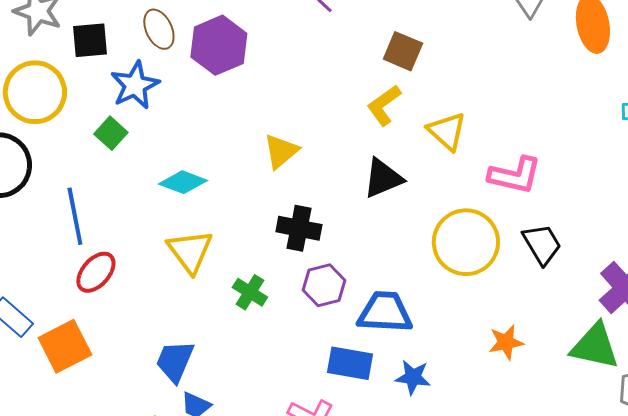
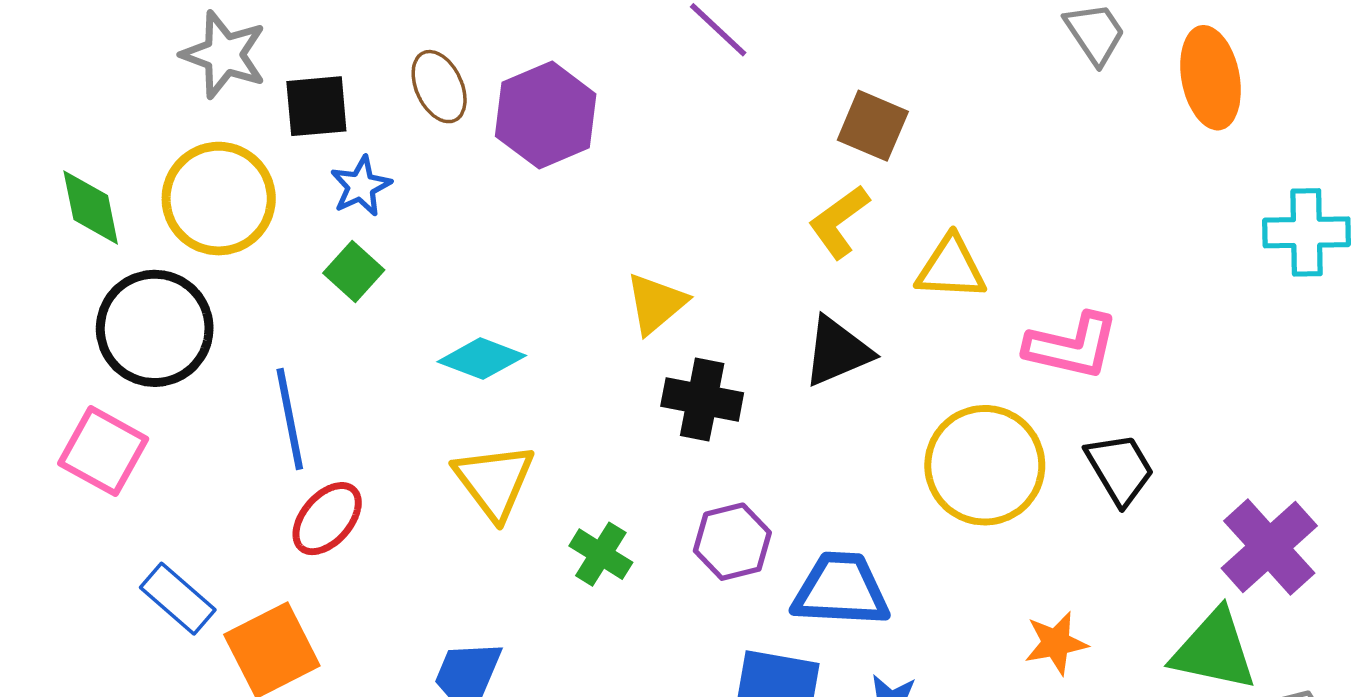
blue star: (135, 85) -> (361, 186), moved, size x0.7
yellow triangle: (447, 131) -> (951, 268), turned -39
black cross: (299, 228) -> (702, 399), moved

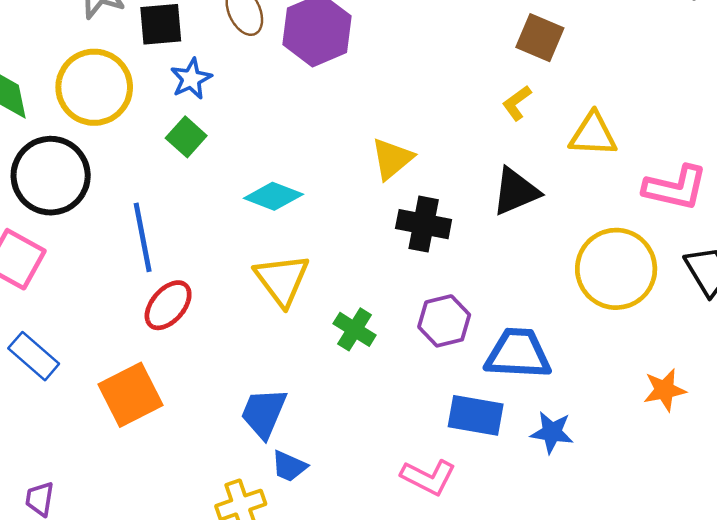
yellow L-shape: (839, 222) -> (517, 103), size x0.7
blue rectangle: (178, 599) -> (34, 356), moved

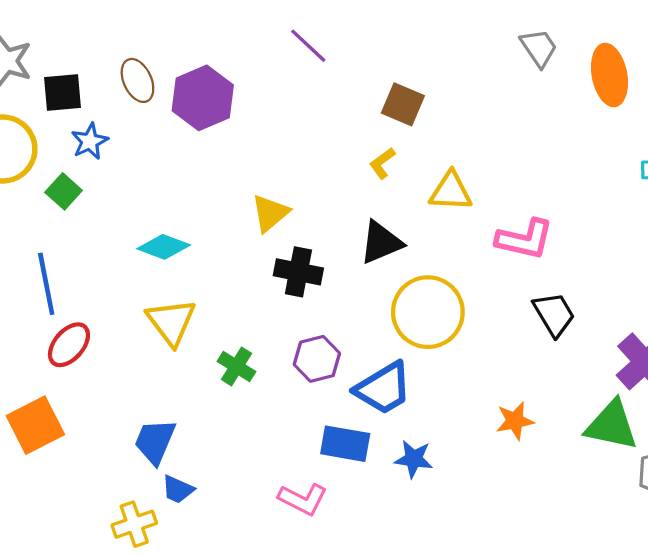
green square: (186, 137) -> (64, 191), moved
yellow circle: (616, 269) -> (428, 312), moved
blue trapezoid: (518, 354) -> (383, 388), turned 146

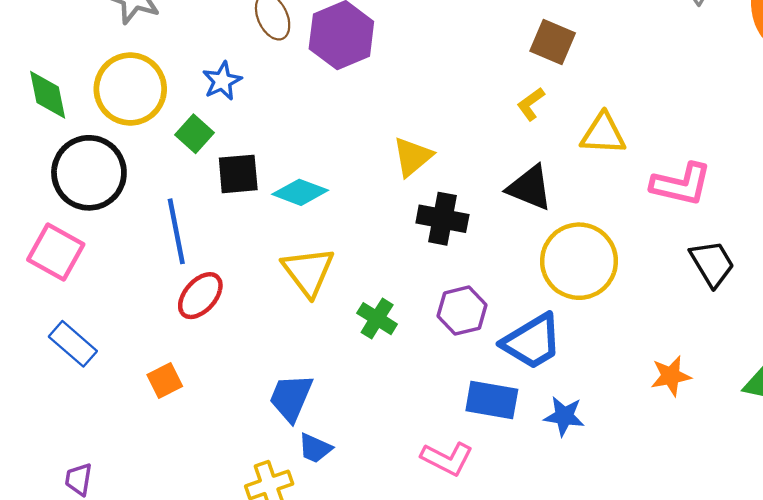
black square: (62, 92) -> (238, 174), moved
black triangle: (381, 243) -> (530, 188), turned 45
orange square: (35, 425) -> (165, 381), size x0.6

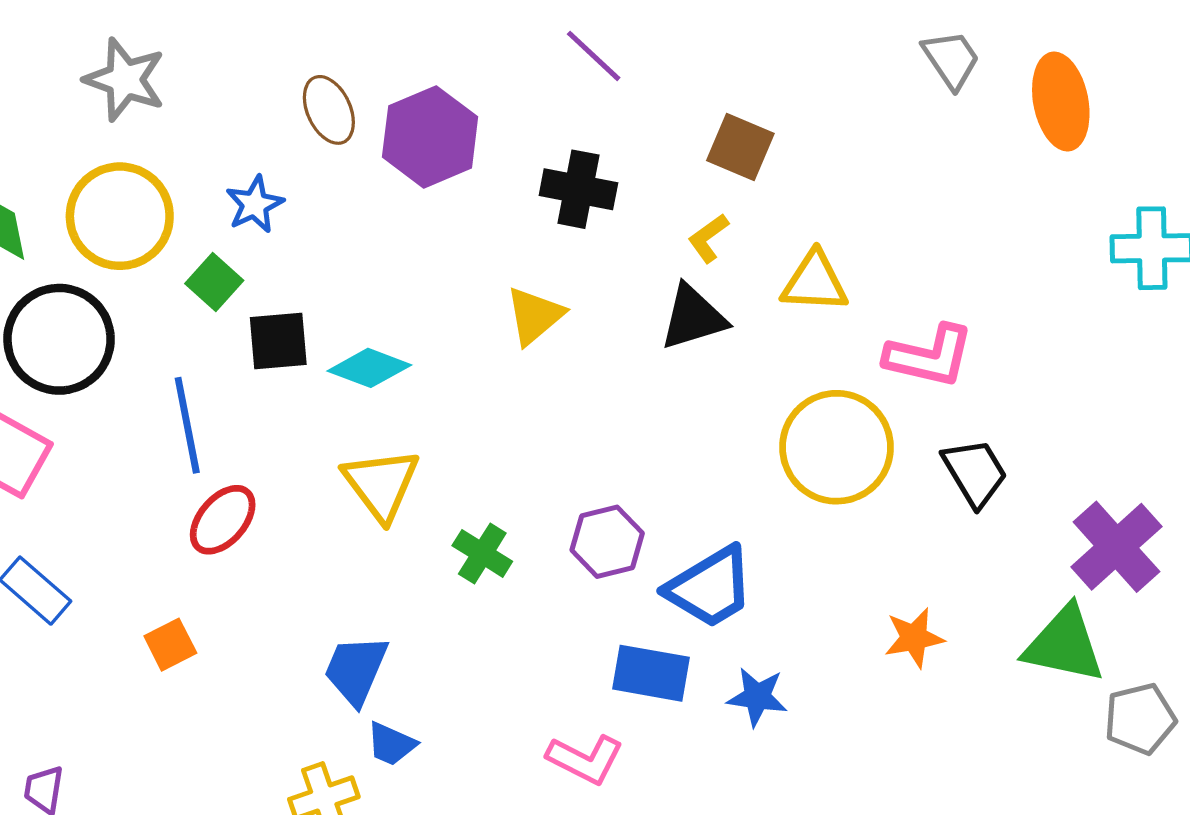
black triangle: (530, 188) -> (693, 317), moved, turned -39
black cross: (442, 219) -> (578, 189), moved
yellow circle: (579, 261) -> (837, 447), moved

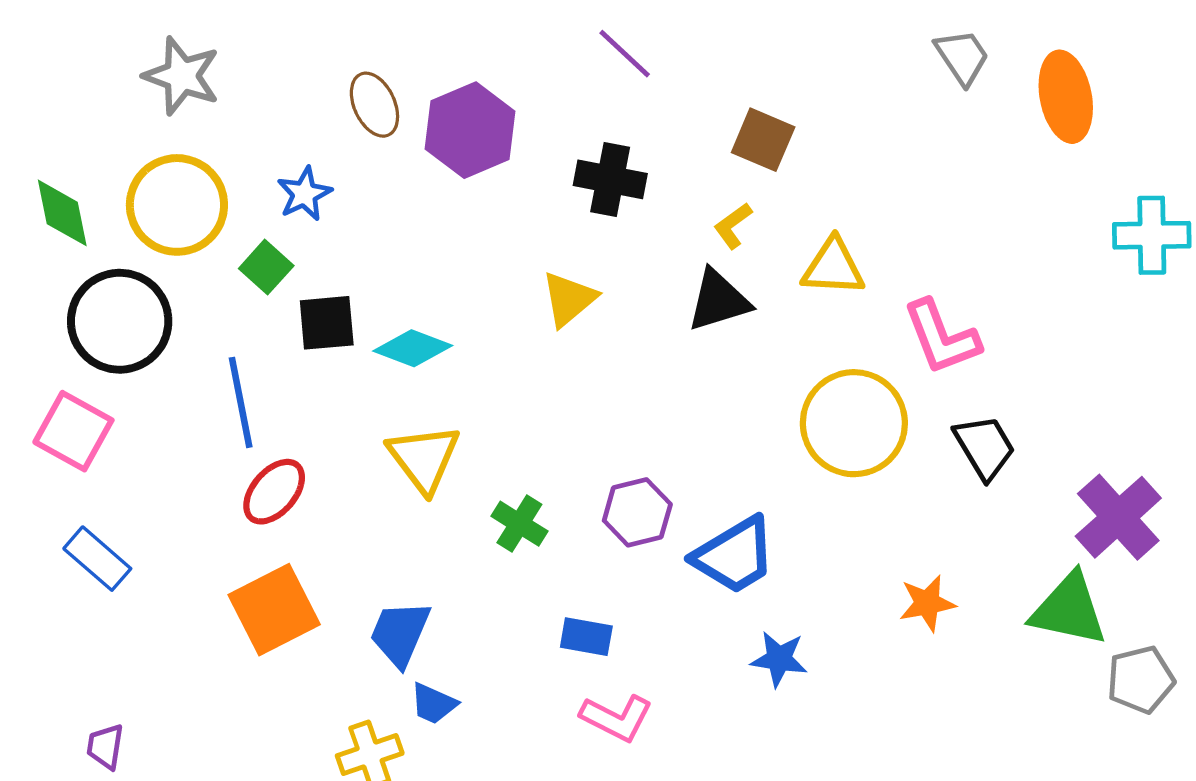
pink L-shape: (929, 356) -> (942, 337), turned 56
orange square: (170, 645) -> (274, 610), moved, size x1.8
blue rectangle: (651, 673) -> (586, 637), moved, size x0.7

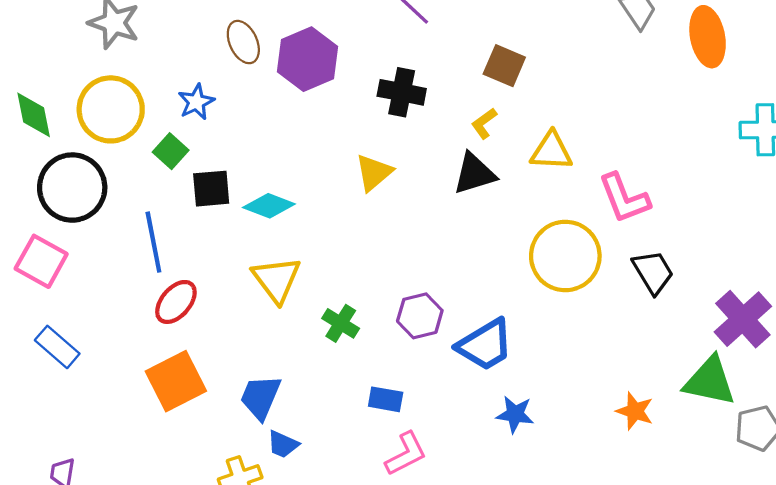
orange star: (927, 603) -> (635, 411), moved, turned 30
pink L-shape: (617, 718) -> (406, 454), turned -54

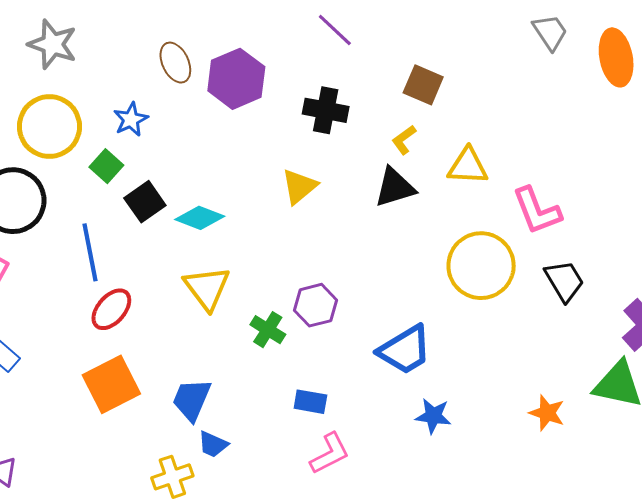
black square: (211, 189) -> (145, 202), turned -30
purple hexagon: (420, 316) -> (316, 305), moved

